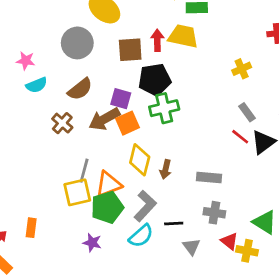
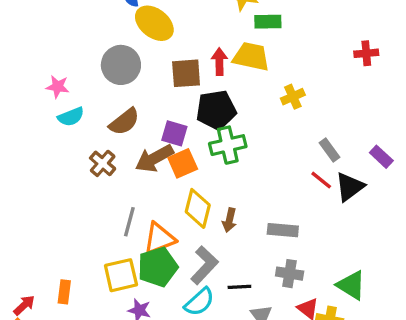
yellow cross: (242, 69) -> (293, 97), moved
yellow square: (77, 192) -> (121, 275), moved

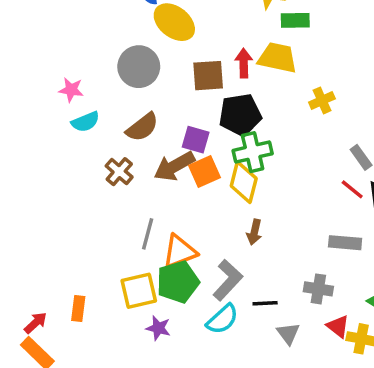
yellow diamond: (198, 208) -> (244, 182), moved
gray rectangle: (283, 230) -> (345, 243), moved

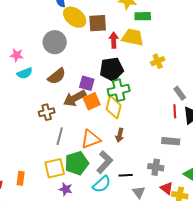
brown square: (208, 76) -> (98, 23), moved
brown cross: (119, 172) -> (47, 112), moved, turned 35
red line: (352, 189) -> (175, 111), turned 48
orange triangle: (180, 252) -> (91, 139), moved

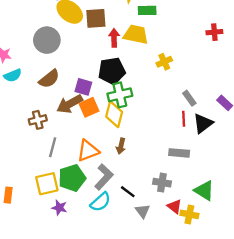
black line: (126, 175) -> (128, 192), turned 40

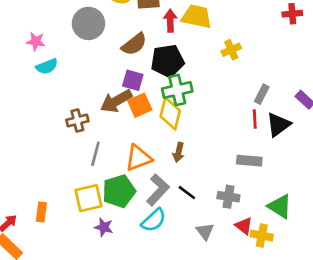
brown semicircle: (49, 79) -> (134, 44), moved
gray rectangle: (189, 98) -> (262, 94), turned 63
black line: (128, 192) -> (187, 193), moved

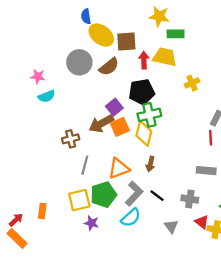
brown semicircle: (134, 44) -> (109, 67), moved
purple square: (133, 80) -> (114, 107), turned 35

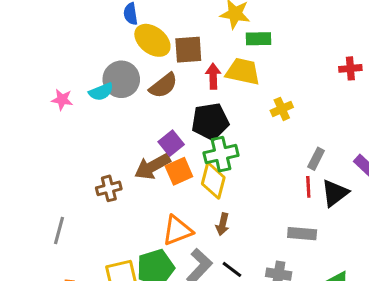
cyan semicircle: (47, 96) -> (101, 92), moved
gray line: (85, 165) -> (59, 230), moved

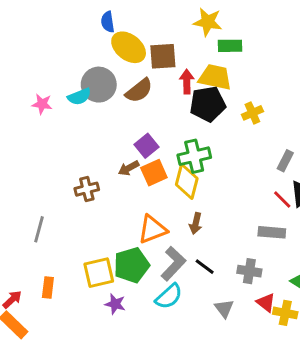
black pentagon: (210, 121) -> (208, 104), moved
brown arrow: (152, 167) -> (129, 168), size x0.6
red line: (308, 187) -> (282, 199), moved, turned -42

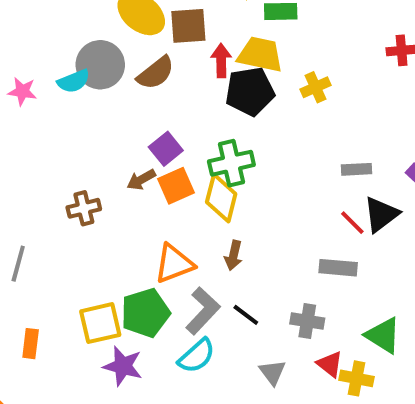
yellow cross: (252, 113) -> (315, 87), moved
gray rectangle: (285, 161) -> (356, 169), turned 60
purple star: (115, 304) -> (123, 366), size x1.4

